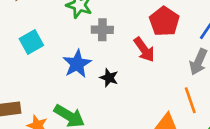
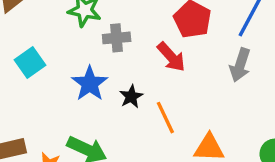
black star: (109, 78) -> (131, 97), turned 30
orange line: (190, 100) -> (165, 118), moved

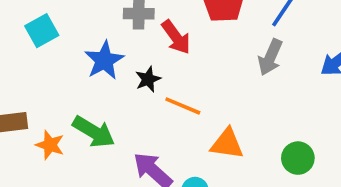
red arrow: (171, 57) -> (176, 37), moved
orange line: (165, 118) -> (183, 106), turned -48

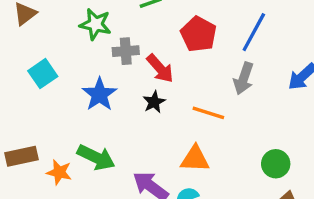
black star: (148, 79) -> (154, 102), moved
orange line: (183, 106) -> (208, 113), moved
orange triangle: (227, 144) -> (195, 159), moved

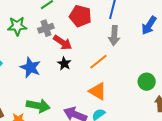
gray cross: (126, 51) -> (46, 28), moved
orange line: (208, 113) -> (98, 62), turned -42
orange triangle: (195, 159) -> (98, 91), turned 42

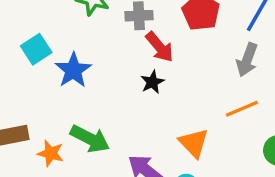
orange line: (98, 62) -> (242, 109), moved
blue star: (30, 67) -> (73, 70), moved

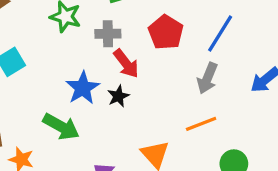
blue star: (73, 70) -> (83, 88), moved
green arrow: (90, 139) -> (61, 127), moved

